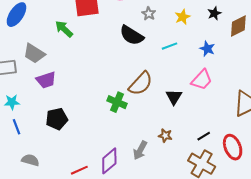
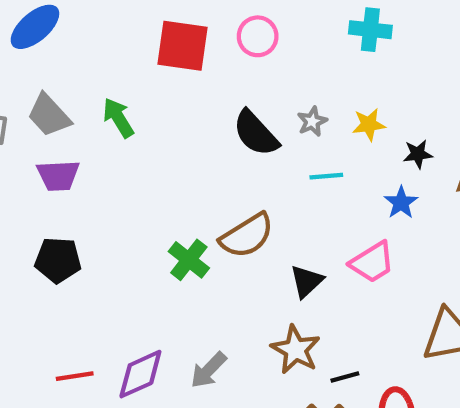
black star: (214, 13) -> (418, 154), moved
gray star: (149, 14) -> (312, 121), moved
green arrow: (64, 29) -> (118, 118), moved
brown star: (165, 136) -> (296, 350), moved, size x1.6

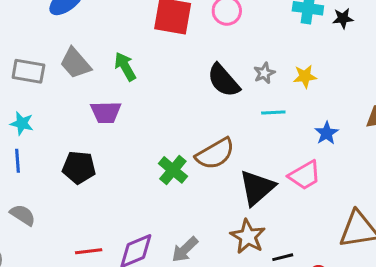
black star: (418, 154) -> (343, 18), moved
purple trapezoid: (58, 176) -> (106, 112), moved
black triangle: (306, 281) -> (257, 188), size x1.5

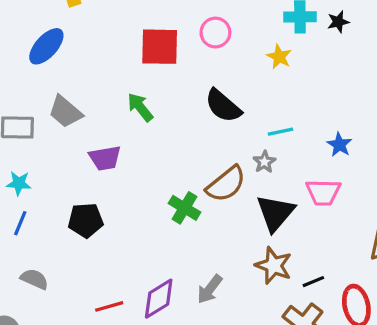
green arrow: (125, 67) -> (140, 107), moved
gray star: (264, 73) -> (264, 162), moved
yellow star: (305, 76) -> (279, 57), moved, turned -30
blue line: (17, 161) -> (20, 223), turned 35
pink trapezoid: (305, 175) -> (323, 192), turned 40

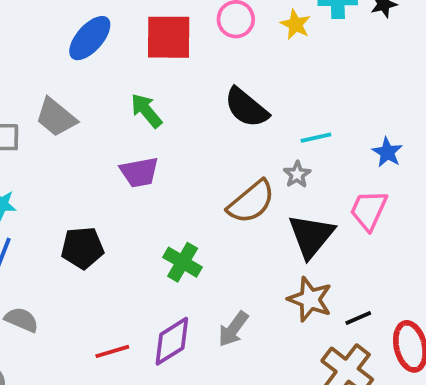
blue ellipse: (46, 46) -> (90, 38), moved
yellow star: (279, 57) -> (296, 24), moved
purple trapezoid: (105, 158) -> (139, 172), moved
pink trapezoid: (323, 192) -> (369, 210), turned 114
green cross: (185, 208) -> (183, 262), moved

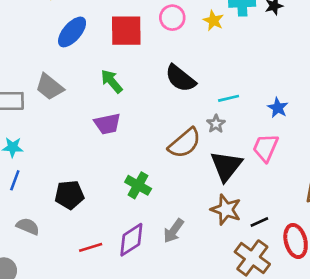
black pentagon: (82, 248) -> (69, 195), moved

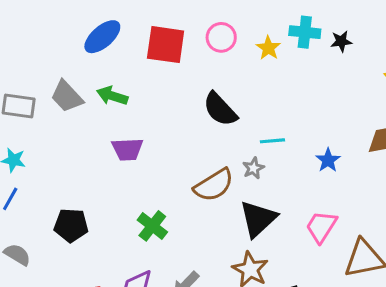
green arrow: (112, 81) -> (112, 96), moved, turned -40
pink trapezoid: (266, 148) -> (321, 227), moved

